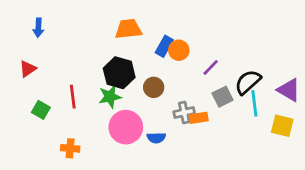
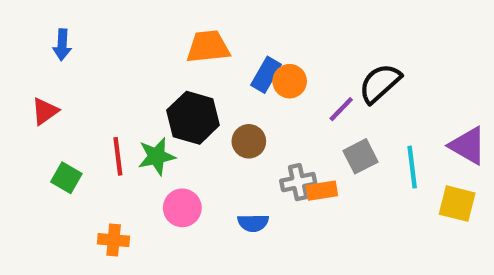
black semicircle: (248, 82) -> (380, 83), moved
green star: (110, 97) -> (157, 156), moved
pink circle: (126, 127) -> (182, 208), moved, size x0.7

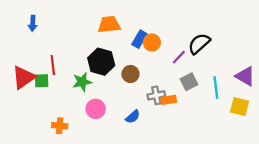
red triangle: (45, 111) -> (24, 77), moved, size x1.6
red line: (118, 156) -> (53, 65), moved
green square: (66, 178) -> (42, 81), moved, turned -32
blue semicircle: (253, 223) -> (133, 117), turned -40

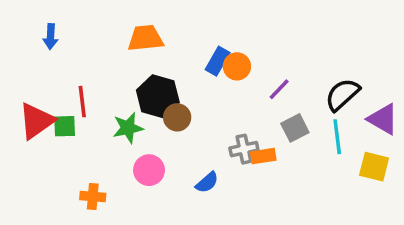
orange trapezoid: (109, 25) -> (145, 38), moved
black semicircle: (199, 44) -> (342, 95), moved
brown circle: (130, 74) -> (177, 117), moved

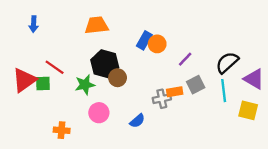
red line: (82, 102) -> (55, 67), turned -48
orange rectangle: (263, 156) -> (175, 92), moved

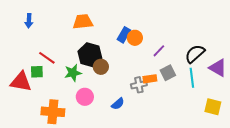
red triangle: (24, 80) -> (21, 82), moved, turned 45
yellow square: (248, 110) -> (213, 107), moved
orange cross: (62, 130) -> (53, 112), size x1.6

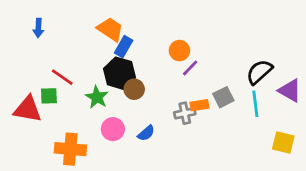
orange trapezoid: (83, 22) -> (110, 29), turned 40
blue rectangle: (124, 35) -> (124, 47), moved
purple line: (159, 51) -> (190, 68), moved
green star: (73, 73) -> (97, 97), turned -30
blue semicircle: (118, 104) -> (146, 133), moved

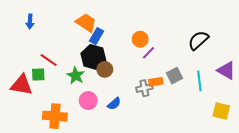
black semicircle: (259, 72) -> (198, 40), moved

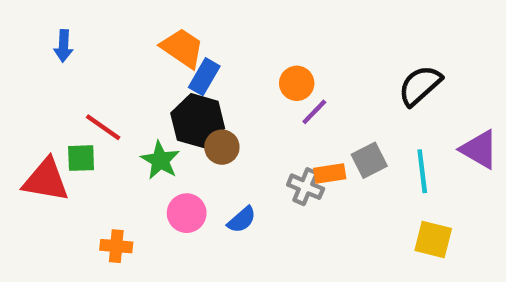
gray cross: (144, 88) -> (306, 187), turned 35
yellow square: (221, 111) -> (433, 240), moved
orange cross: (55, 116) -> (116, 246), size x0.6

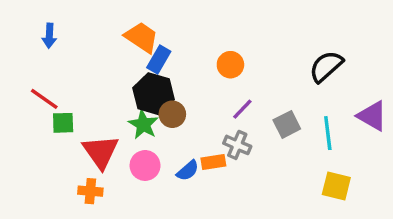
purple line: (314, 112) -> (242, 109), moved
red line: (103, 127) -> (44, 99), moved
green star: (160, 160) -> (143, 124), moved
orange rectangle: (330, 174) -> (213, 162), moved
red triangle: (46, 180) -> (101, 152), moved, turned 45

